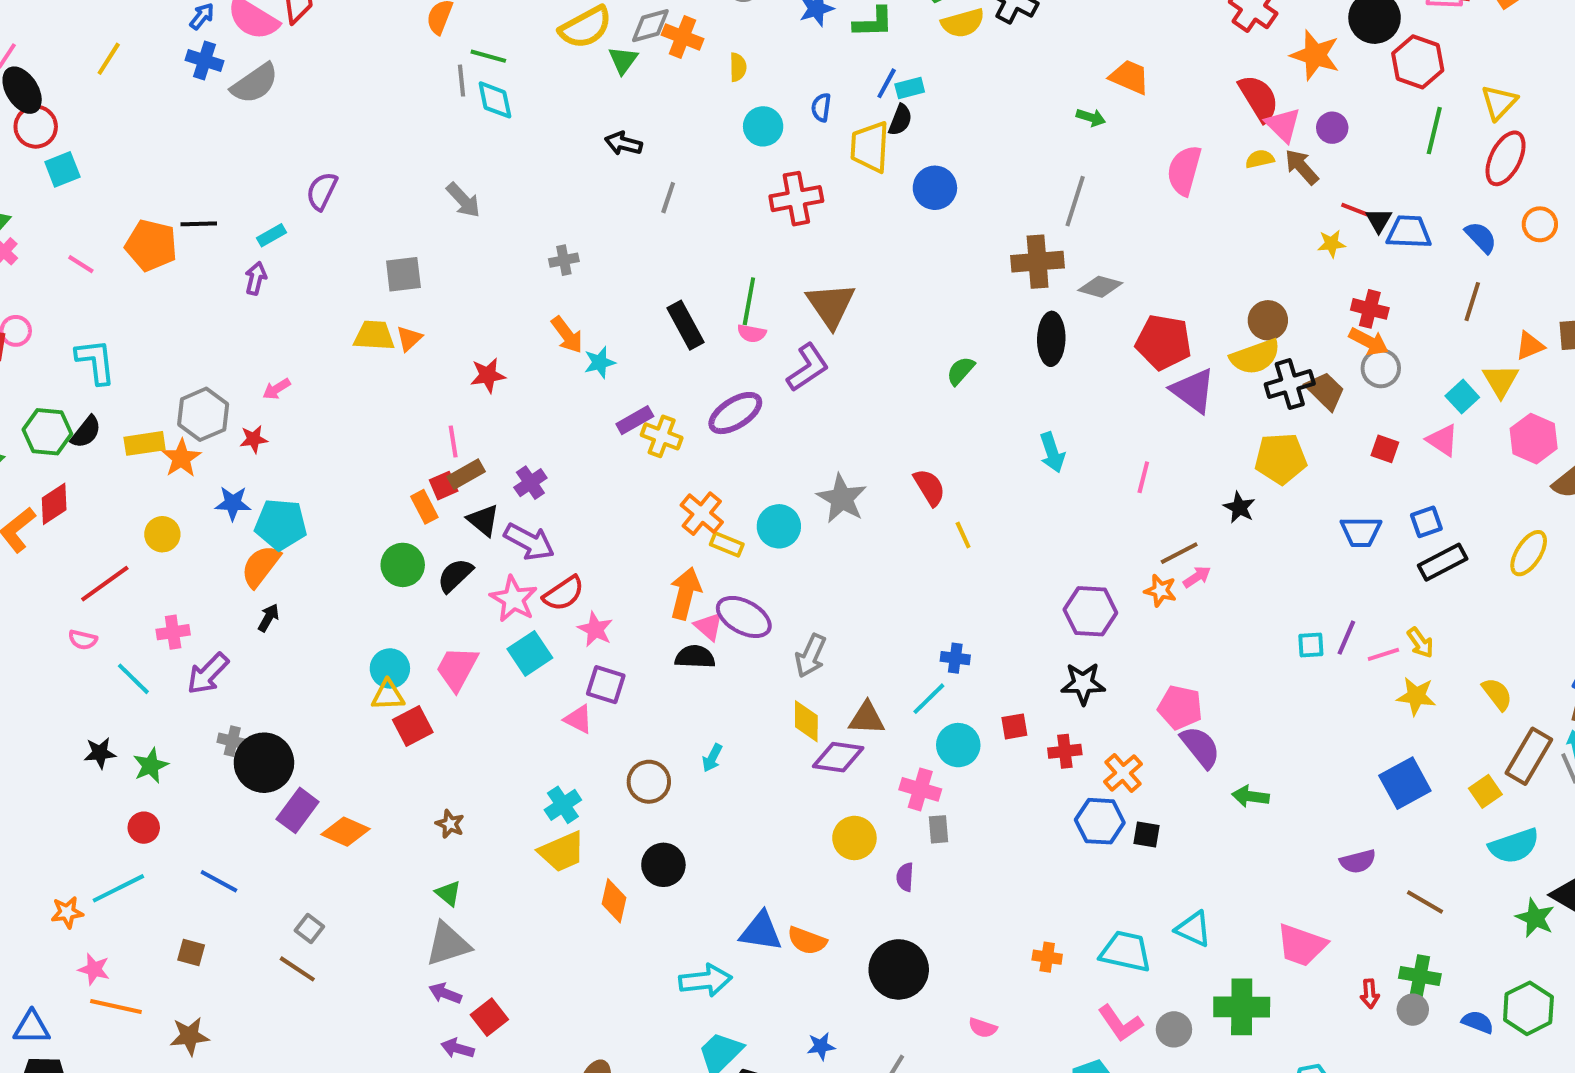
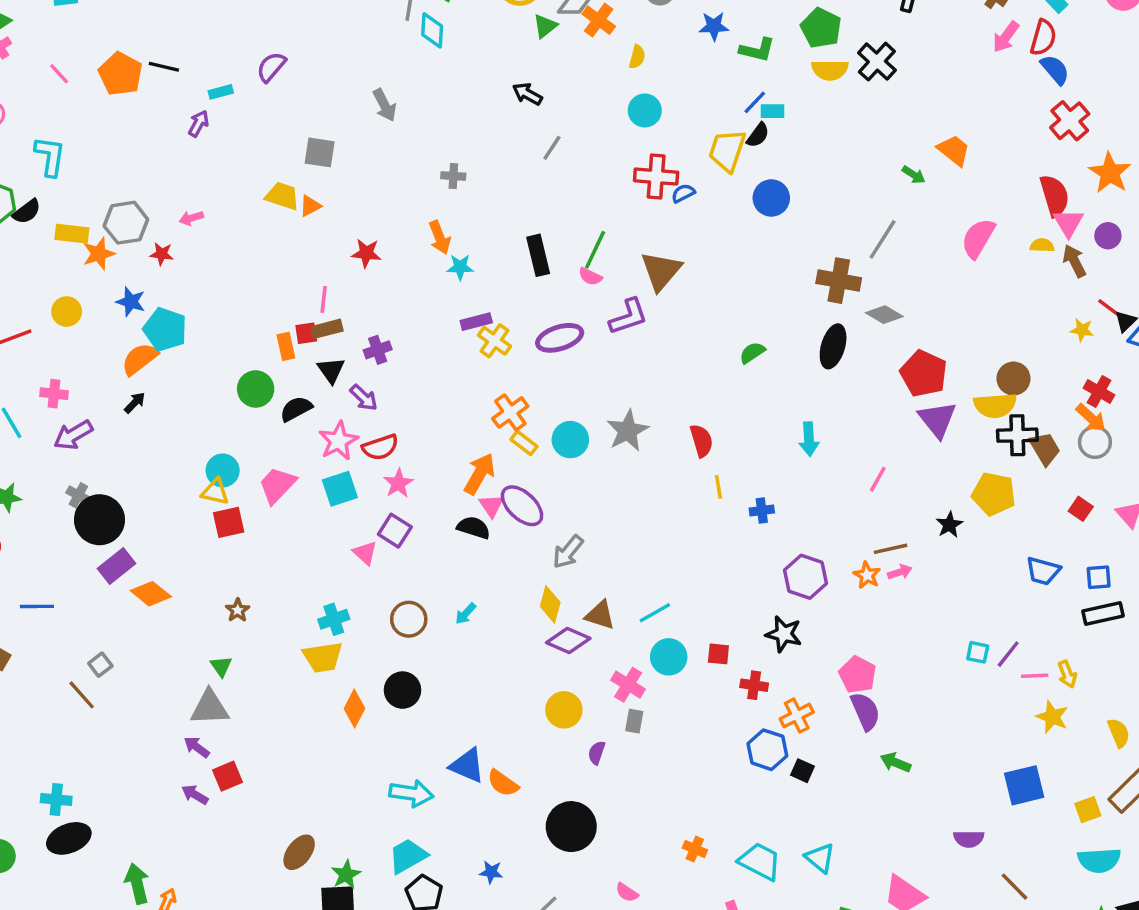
blue semicircle: (821, 107) -> (683, 193), moved, turned 40
purple arrow: (529, 542) -> (364, 398), size x0.7
blue cross: (955, 658) -> (762, 511), moved, turned -30
blue line: (219, 881) -> (37, 606), turned -44

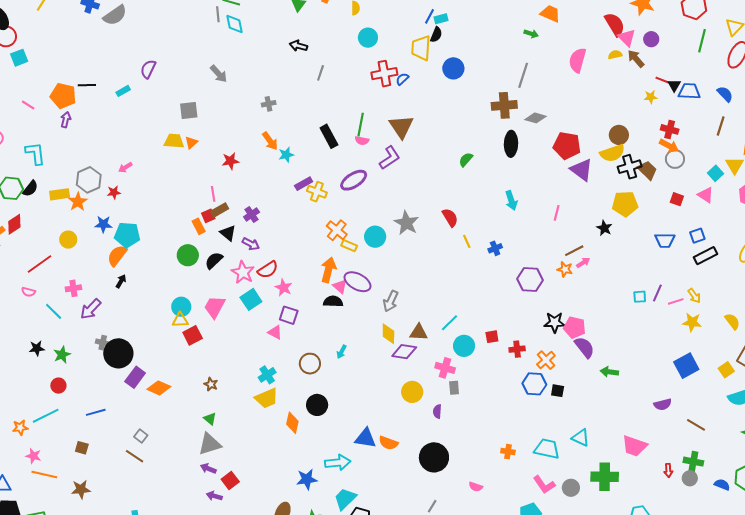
purple arrow: (198, 123) -> (66, 120), moved
black star: (784, 634) -> (555, 322), moved
blue star: (491, 872) -> (307, 479), moved, size x1.5

